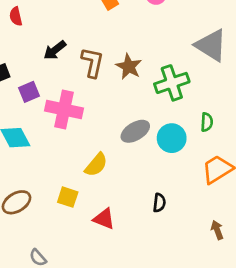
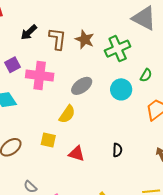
green semicircle: (207, 122) -> (146, 75), turned 32
gray ellipse: (135, 131) -> (82, 86), moved
black semicircle: (159, 203) -> (117, 150), moved

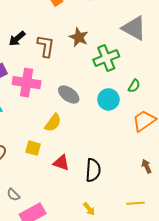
brown star: (85, 39) -> (79, 37), moved
gray ellipse: (82, 86) -> (69, 95), turned 70
black semicircle: (117, 150) -> (93, 170), moved, size x1.6

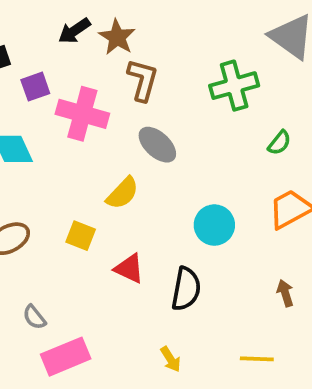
brown star: (79, 37) -> (117, 37), moved
brown L-shape: (46, 46) -> (143, 80), moved
cyan circle: (108, 99) -> (214, 225), moved

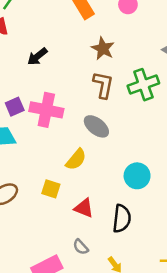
brown star: (117, 37) -> (103, 48), moved
brown L-shape: (143, 80) -> (103, 85), moved
purple square: (35, 87) -> (15, 107), moved
gray semicircle: (34, 317) -> (81, 247), moved

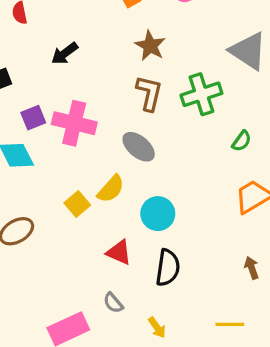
cyan circle: (137, 176) -> (158, 214), moved
yellow square: (51, 189) -> (77, 204), moved, turned 30

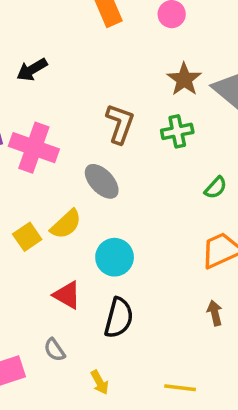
brown star: (150, 46) -> (184, 79), moved
green cross: (201, 94) -> (177, 131), size x0.7
brown arrow: (252, 268) -> (215, 313), moved

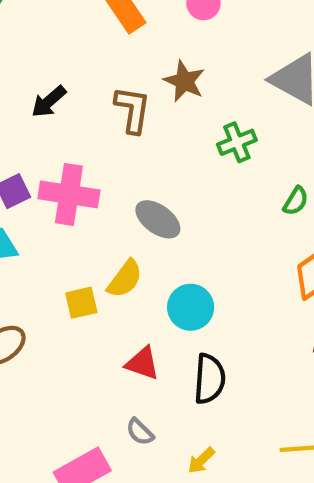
brown star: (184, 79) -> (184, 81), moved
brown L-shape: (120, 124) -> (133, 110), moved
yellow square: (27, 237) -> (81, 303), turned 32
yellow arrow: (100, 382) -> (201, 460), turned 85

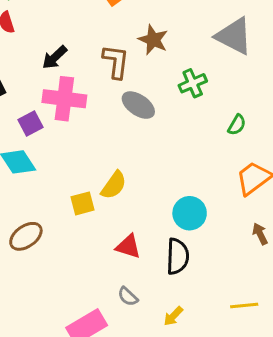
pink cross: (69, 194) -> (64, 99), moved
gray ellipse: (158, 219) -> (138, 105), moved
cyan circle: (191, 307) -> (190, 213), moved

